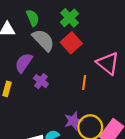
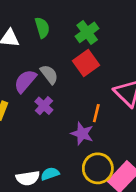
gray semicircle: (43, 40) -> (49, 74), moved, size x0.7
purple star: (73, 121) -> (82, 134), moved, turned 30

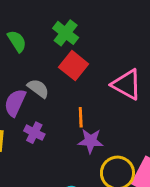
purple cross: (44, 106) -> (34, 133), moved
orange line: (96, 113) -> (81, 117), moved

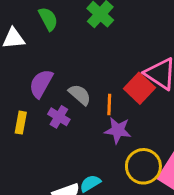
red square: (74, 66) -> (139, 88), moved
gray semicircle: (38, 88) -> (80, 95), moved

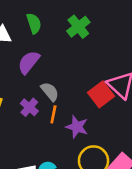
purple semicircle: (41, 84) -> (29, 62), moved
orange line: (109, 104) -> (53, 114), moved

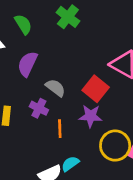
red square: (101, 94) -> (96, 89), moved
orange line: (53, 114) -> (60, 129), moved

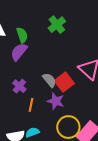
green semicircle: (23, 24) -> (22, 35), moved
gray semicircle: (55, 88) -> (49, 80), moved

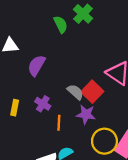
green cross: (57, 25) -> (83, 14), moved
green semicircle: (22, 35) -> (61, 24), moved

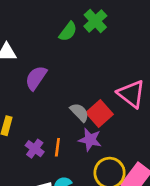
green semicircle: (61, 24) -> (68, 32), turned 60
purple cross: (43, 104) -> (35, 149), moved

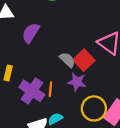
purple cross: (35, 149) -> (32, 91), size x1.6

